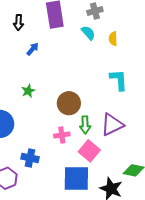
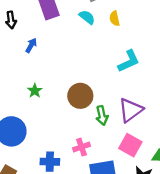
cyan L-shape: (119, 80) -> (129, 61), turned 80
pink cross: (62, 135) -> (82, 147), moved
pink square: (89, 151) -> (130, 145), moved

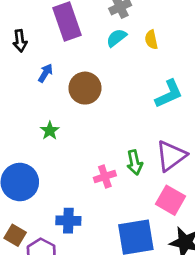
cyan semicircle: (87, 17) -> (116, 38), turned -77
brown circle: (80, 96) -> (85, 88), moved
pink cross: (82, 147) -> (105, 177), moved

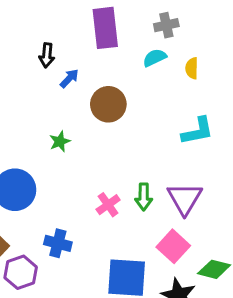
black arrow: (20, 41) -> (47, 55), moved
purple triangle: (171, 156) -> (185, 199), turned -36
pink cross: (105, 177) -> (108, 205), turned -30

